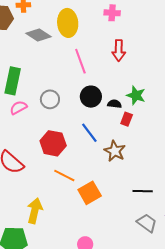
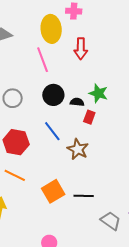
yellow ellipse: (68, 23) -> (51, 29), moved
orange line: (64, 176) -> (15, 175), moved
black line: (143, 191) -> (84, 196), moved

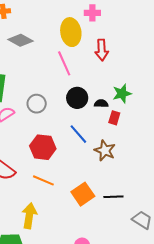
green star: (98, 93) -> (122, 93), turned -30

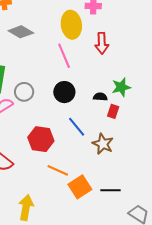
black circle: (77, 98) -> (64, 92), moved
gray circle: (37, 104) -> (24, 92), moved
orange line: (43, 180) -> (58, 170), moved

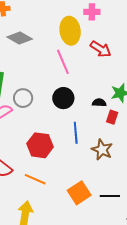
red arrow: (102, 43) -> (101, 49), turned -55
blue line: (77, 127) -> (76, 133), turned 35
orange line: (58, 170) -> (35, 179), moved

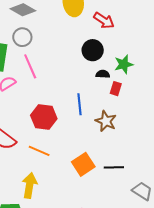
pink line: (63, 62) -> (30, 66), moved
gray circle: (23, 98) -> (22, 37), moved
black circle: (63, 98) -> (93, 50), moved

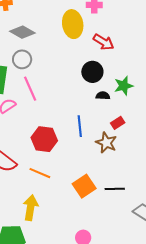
red rectangle: (116, 89) -> (118, 123), moved, turned 40

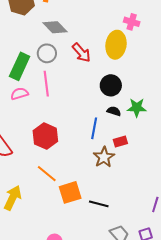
yellow ellipse: (73, 24) -> (116, 45), moved
red arrow: (103, 42) -> (81, 53), moved
blue line: (80, 126) -> (94, 128), moved
orange line: (40, 173) -> (47, 174), moved

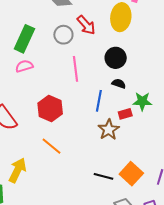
gray circle: (47, 53) -> (63, 35), moved
pink line: (46, 84) -> (75, 69), moved
green star: (137, 108) -> (142, 101), moved
orange square: (70, 192) -> (131, 174), moved, turned -30

